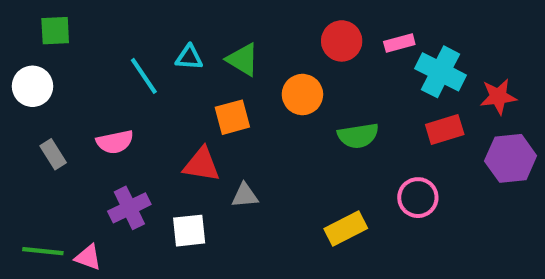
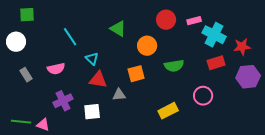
cyan triangle: (189, 57) -> (92, 59), moved, turned 40
orange square: (232, 117) -> (136, 74), moved

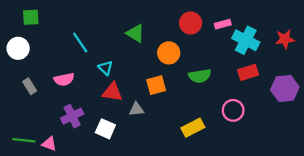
red star: (242, 47) -> (285, 39), moved
white square: (92, 112) -> (105, 129), turned 30

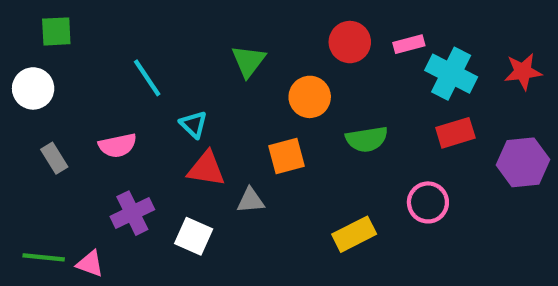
green triangle: (135, 33) -> (248, 61), turned 36

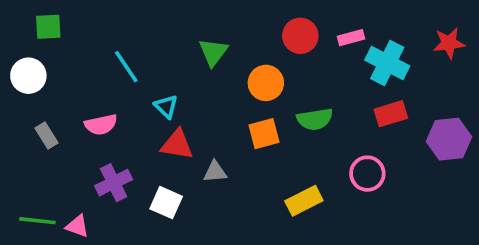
red star: (523, 72) -> (449, 43), moved
orange square: (286, 156) -> (264, 134), moved

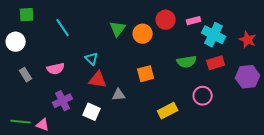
red star: (449, 43) -> (248, 40), moved, turned 30
cyan line: (126, 67) -> (63, 28), moved
orange circle: (266, 83) -> (143, 34), moved
green semicircle: (315, 119) -> (187, 62), moved

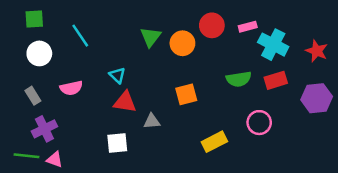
white circle: (16, 42) -> (39, 53), moved
purple cross: (63, 101) -> (44, 129), moved
white square: (92, 112) -> (117, 143), turned -30

